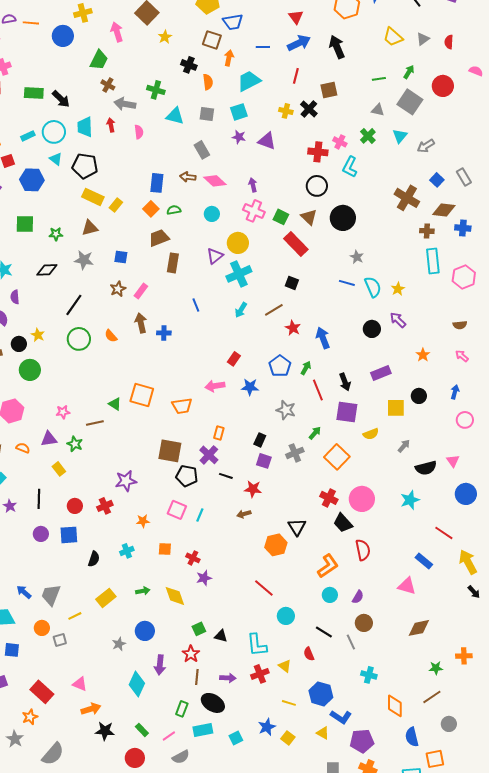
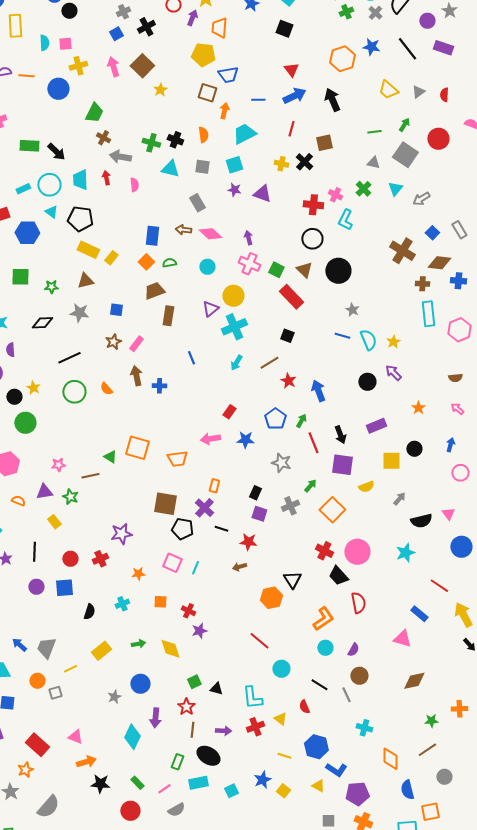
pink arrow: (117, 32) -> (113, 67), moved
black cross: (189, 65) -> (175, 140), moved
black line: (74, 305) -> (69, 358), turned 30

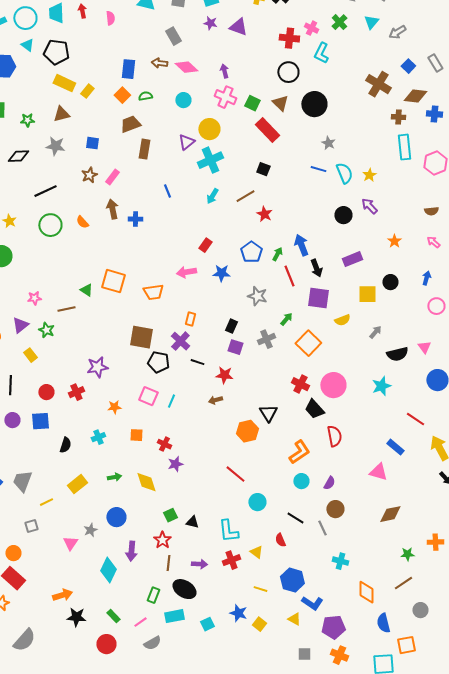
blue arrow: (318, 391) -> (301, 245), moved
purple triangle: (44, 492) -> (20, 325), turned -30
orange circle: (37, 681) -> (13, 553), moved
pink triangle: (75, 737) -> (70, 543), moved, turned 42
blue star: (262, 780) -> (238, 613), turned -30

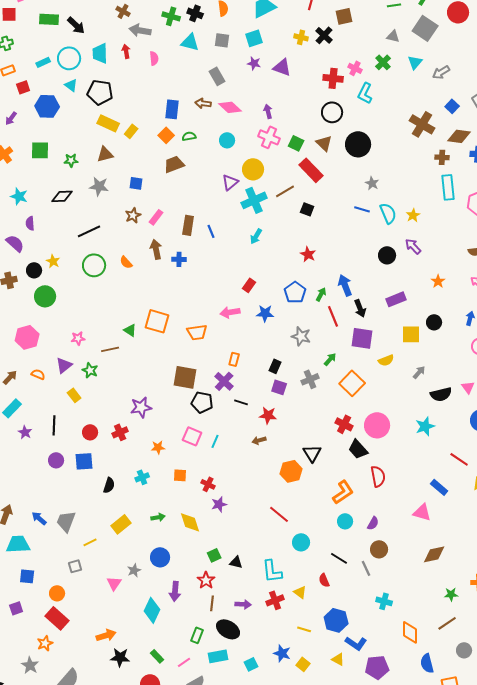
brown rectangle: (144, 149) -> (188, 225), moved
brown line: (245, 196) -> (285, 191), moved

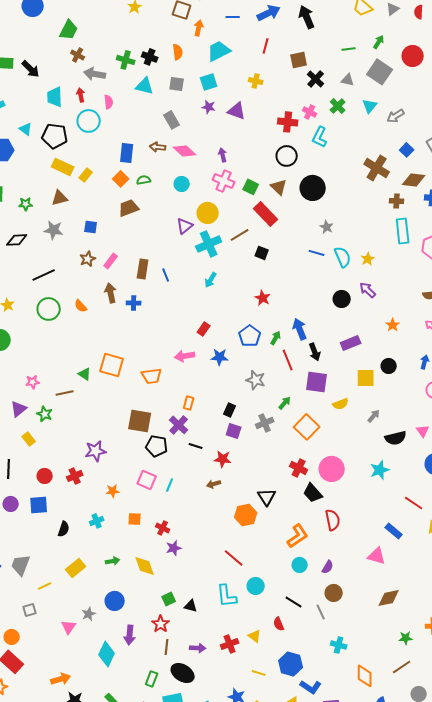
black cross: (324, 35) -> (316, 79), moved
cyan circle: (69, 58) -> (89, 121), moved
cyan L-shape: (272, 571) -> (227, 596), moved

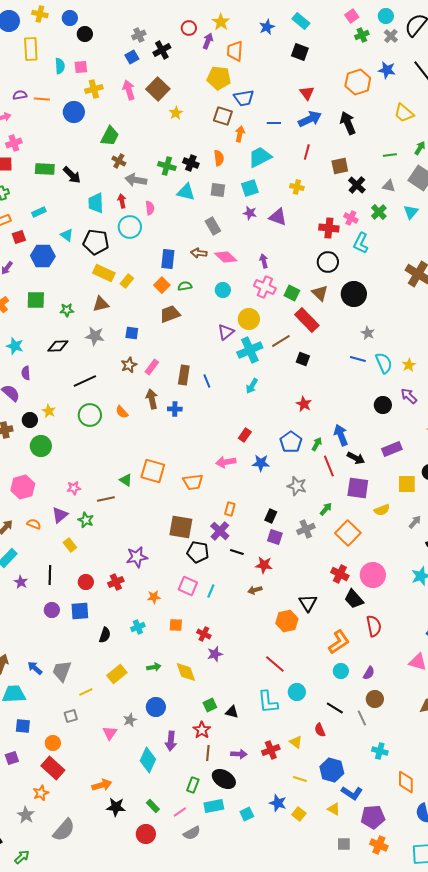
black arrow: (315, 352) -> (356, 458), turned -42

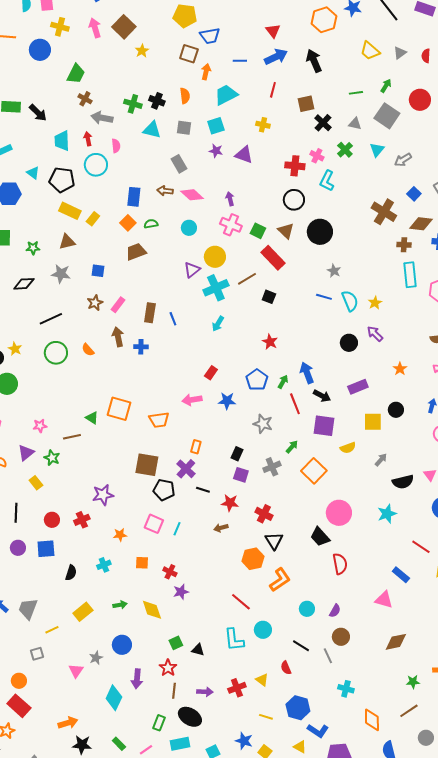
yellow cross: (94, 89) -> (60, 27), turned 30
red cross: (340, 574) -> (264, 514), moved
orange L-shape: (339, 642) -> (280, 580), moved

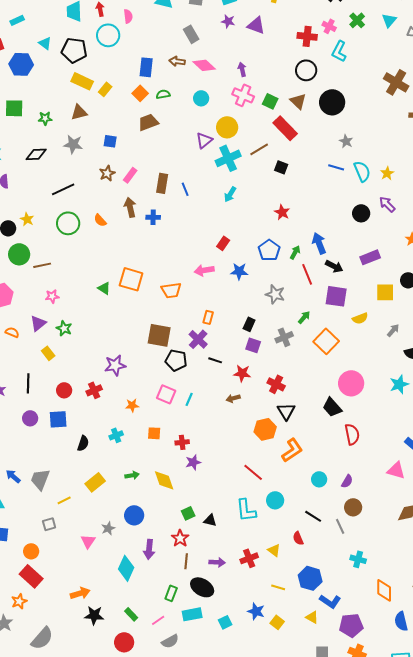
brown line: (72, 437) -> (42, 265), moved
red cross: (170, 572) -> (182, 442), turned -32

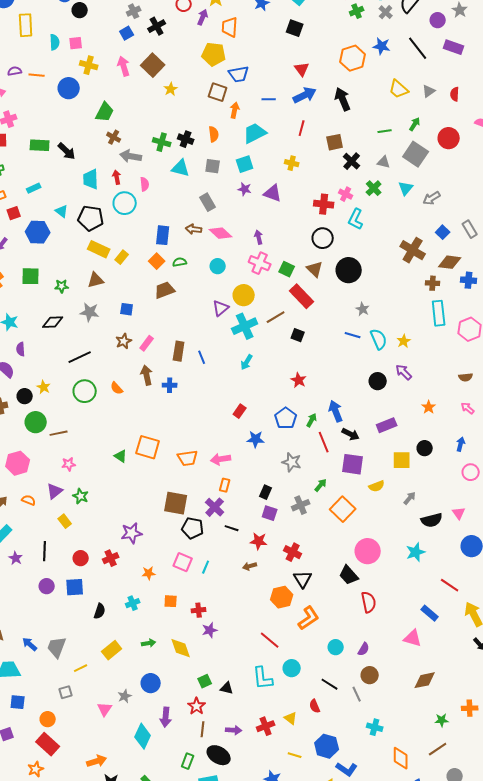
pink arrow: (204, 270) -> (221, 459), moved

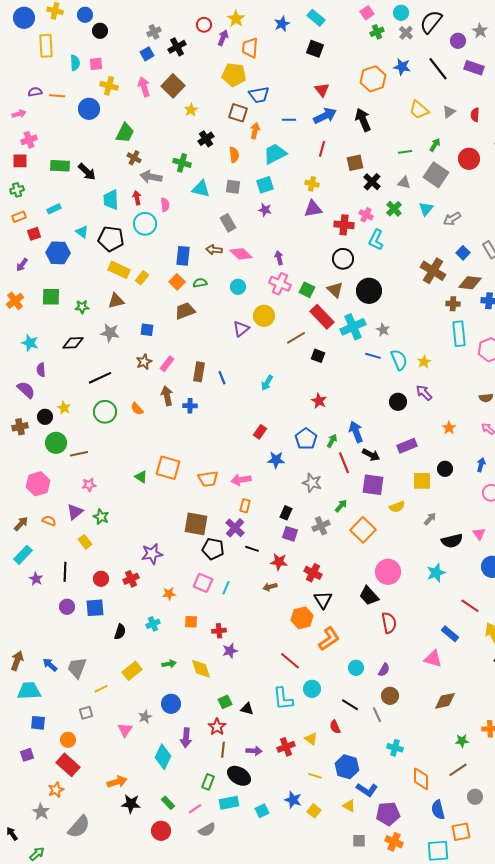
black cross: (186, 139) -> (206, 139), moved, turned 35
purple triangle: (273, 193) -> (313, 209), moved, turned -30
cyan cross: (245, 326) -> (353, 327), moved

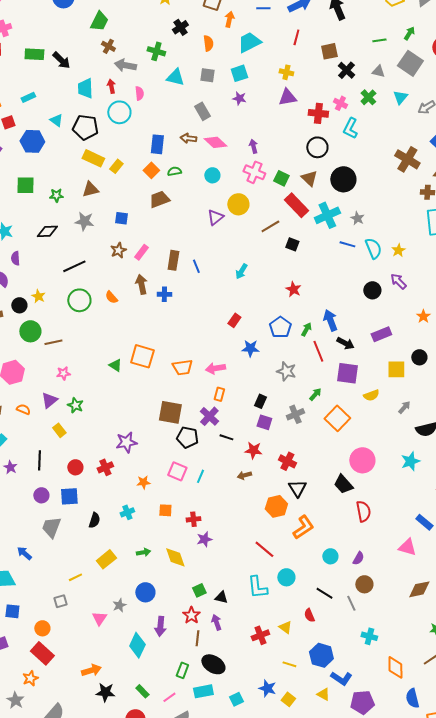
gray trapezoid: (77, 668) -> (51, 527), moved
purple arrow: (254, 751) -> (216, 622), moved, turned -112

